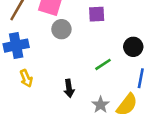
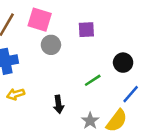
yellow arrow: (26, 78) -> (16, 94), turned 96
blue line: (141, 78) -> (131, 94), turned 30

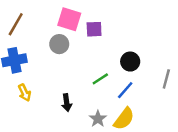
pink square: (40, 20) -> (69, 19), moved
yellow arrow: (16, 94) -> (24, 93), turned -98
blue line: (131, 94) -> (125, 90), moved

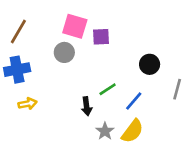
black circle: (130, 62) -> (150, 64), moved
yellow arrow: (24, 93) -> (28, 104), turned -77
black arrow: (67, 103) -> (87, 106), moved

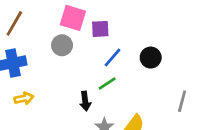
gray line: (177, 89) -> (182, 101), moved
blue line: (134, 101) -> (112, 58), moved

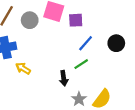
gray circle: (62, 45) -> (30, 20), moved
yellow arrow: (24, 98) -> (23, 68), moved, turned -136

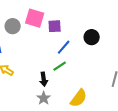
black circle: (116, 43) -> (92, 37), moved
gray star: (79, 99) -> (44, 98), moved

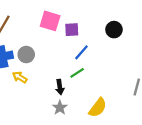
gray circle: (13, 26) -> (26, 55), moved
black circle: (92, 37) -> (114, 30), moved

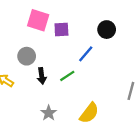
blue line: (81, 52) -> (86, 54), moved
gray circle: (26, 55) -> (27, 56), moved
black arrow: (60, 87) -> (42, 76), moved

